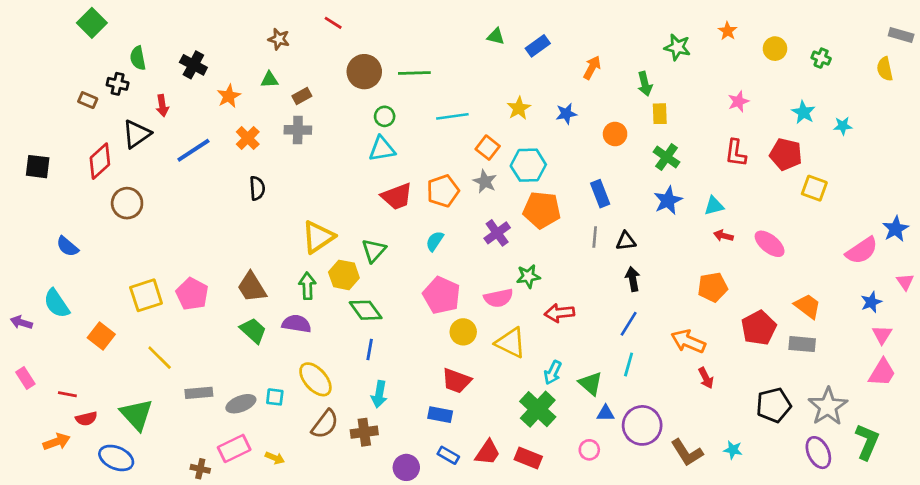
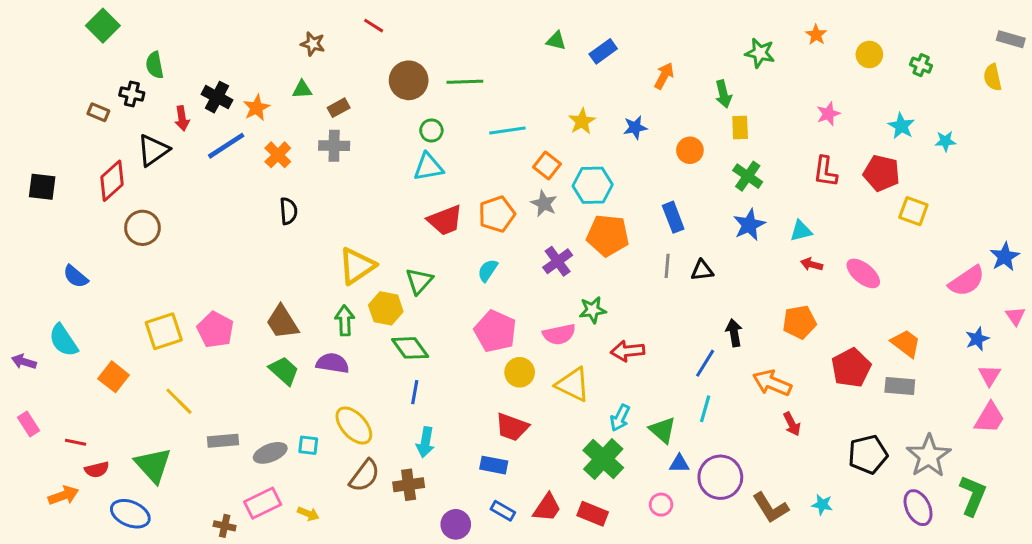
black cross: (193, 65) -> (217, 97), moved
blue line: (193, 150) -> (226, 146), moved
black arrow: (633, 279) -> (734, 333), moved

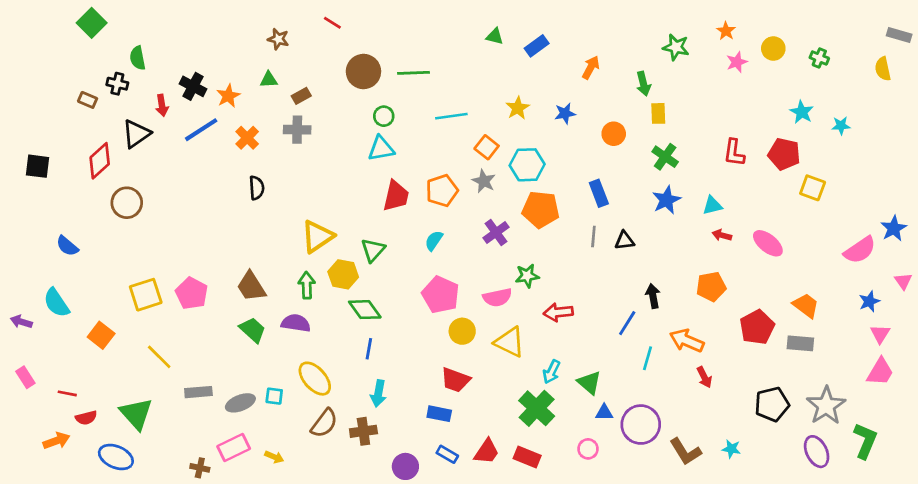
pink star: (828, 114) -> (737, 62), moved
red trapezoid: (445, 220) -> (396, 196), turned -56
cyan line: (705, 409) -> (648, 358), moved

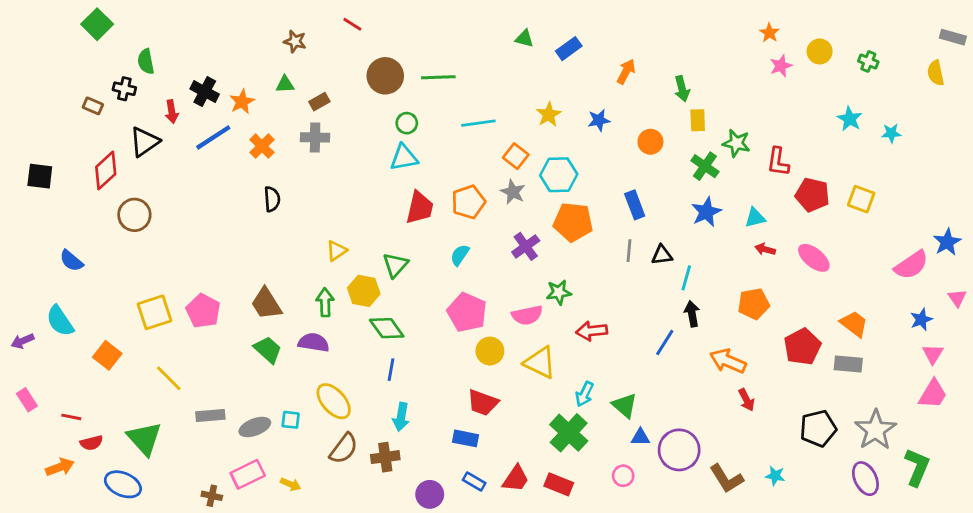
green star: (676, 47) -> (736, 143), moved
red pentagon: (784, 154) -> (812, 195), moved
yellow triangle: (317, 237) -> (337, 251), size x0.6
purple arrow: (21, 322) -> (23, 341), turned -40
cyan line: (648, 358) -> (686, 278), moved

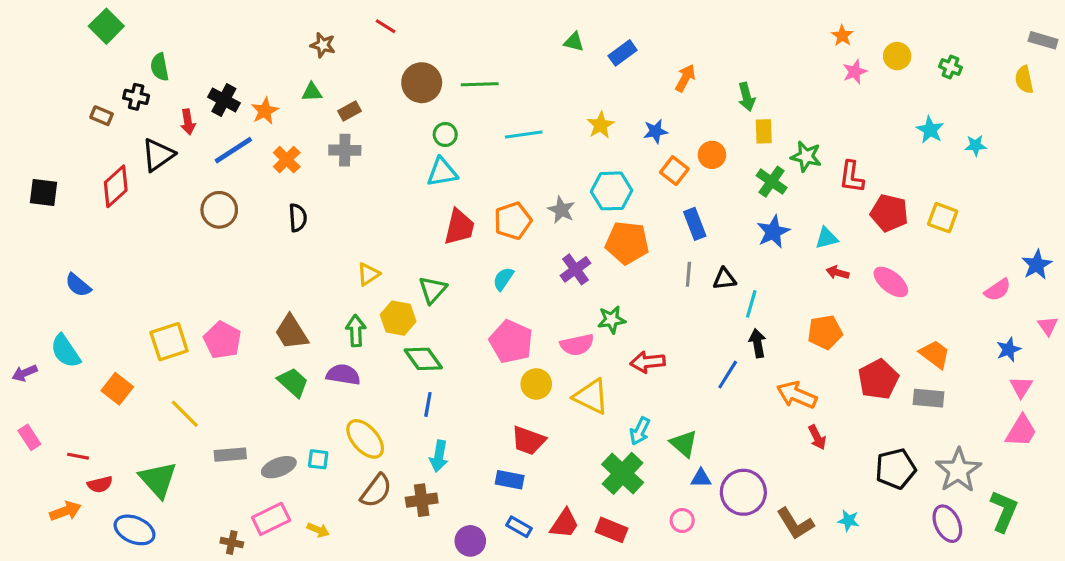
orange square: (516, 156) -> (674, 171), moved
brown circle: (134, 215) -> (219, 210), moved
pink semicircle: (911, 265) -> (998, 290), size x0.7

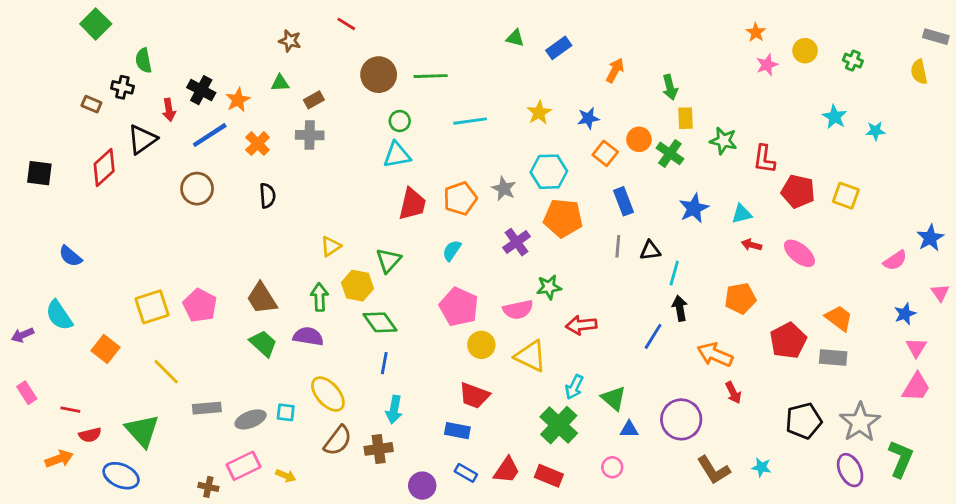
green cross: (772, 182) -> (670, 153), moved
purple circle: (743, 492) -> (681, 419), moved

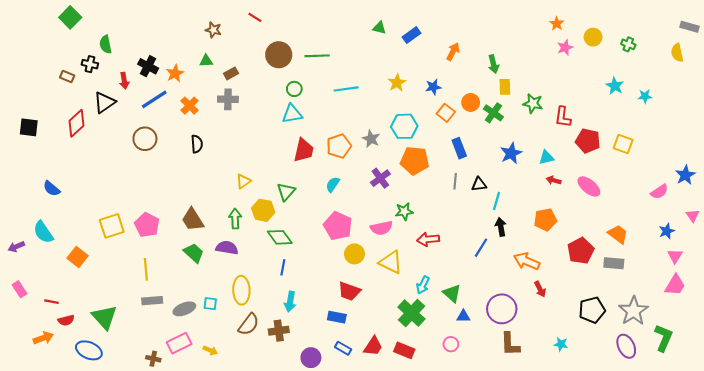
yellow line: (166, 372) -> (146, 269), moved, turned 40
yellow ellipse: (328, 394) -> (241, 290), turned 40
brown L-shape: (714, 470) -> (510, 344), moved, turned 30

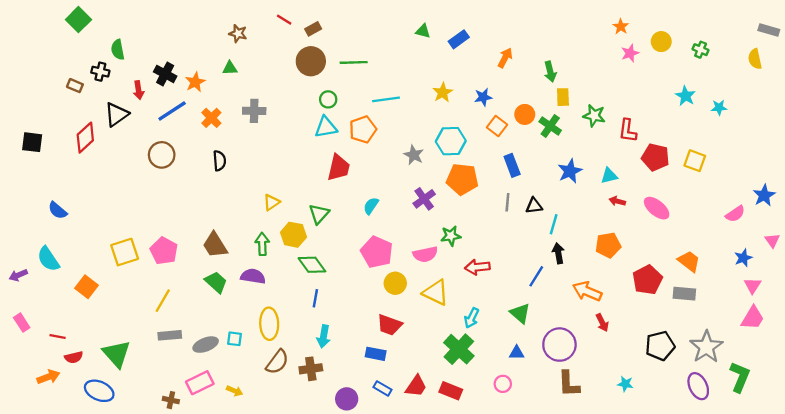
brown rectangle: (231, 73) -> (313, 29), moved
orange pentagon: (339, 146) -> (363, 129), moved
yellow line: (146, 269) -> (163, 301), turned 35
green triangle: (452, 293) -> (520, 313), moved

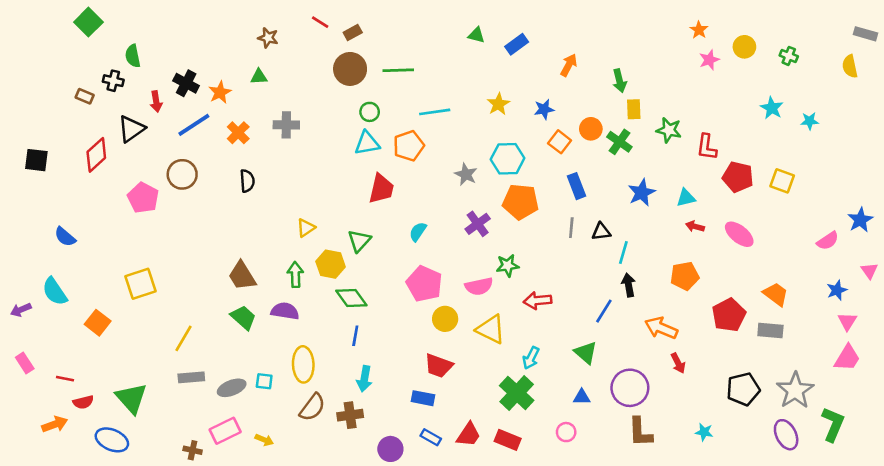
pink pentagon: (164, 251) -> (143, 198), moved

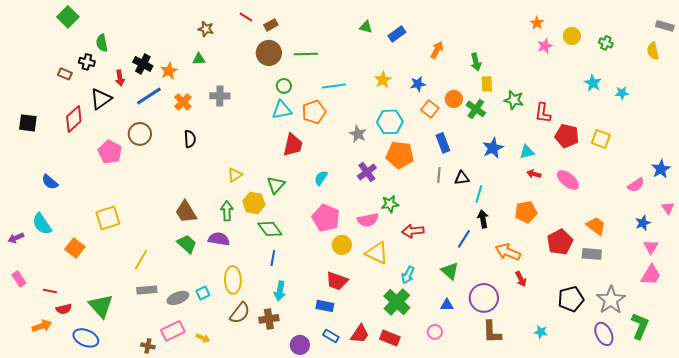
cyan square: (264, 381) -> (203, 293), turned -32

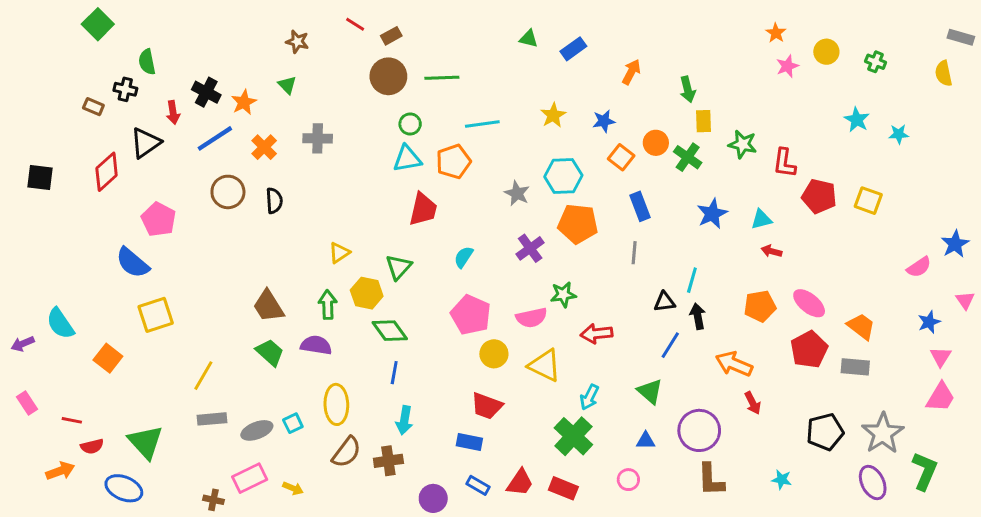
green triangle: (199, 59) -> (287, 85), turned 48
brown circle: (140, 134) -> (228, 192), moved
black triangle: (462, 178) -> (665, 302), moved
pink ellipse: (568, 180) -> (809, 303), moved
blue semicircle: (50, 182) -> (133, 263), moved, size x1.4

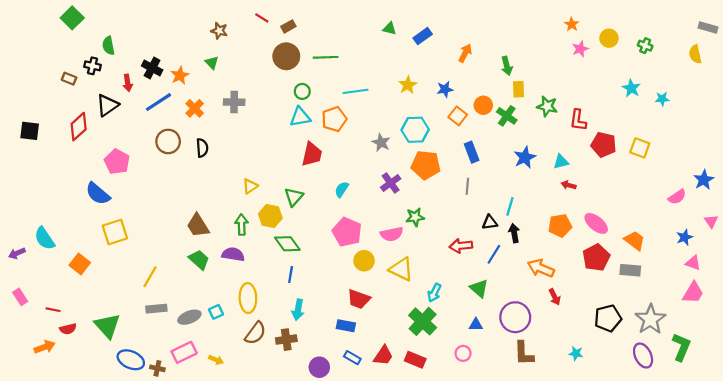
red arrow: (597, 334) -> (461, 246), moved
pink triangle: (941, 357) -> (693, 263), turned -42
blue ellipse: (124, 488) -> (131, 360), moved

